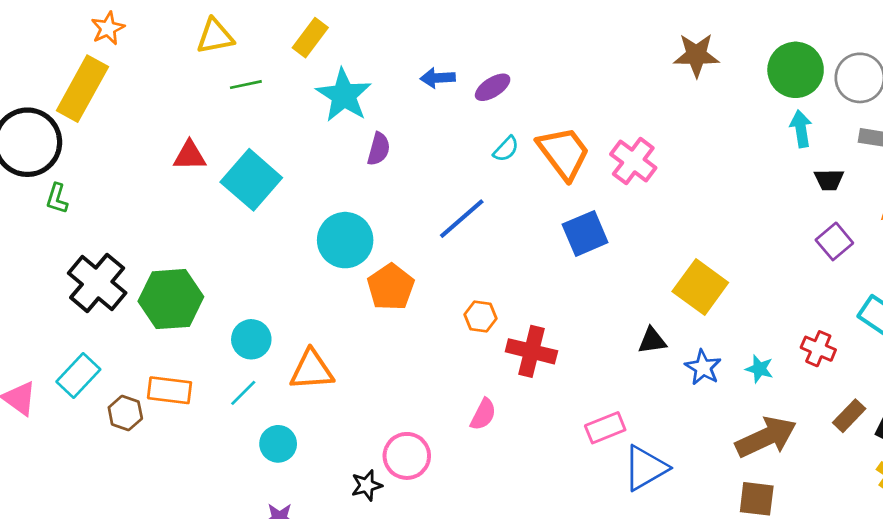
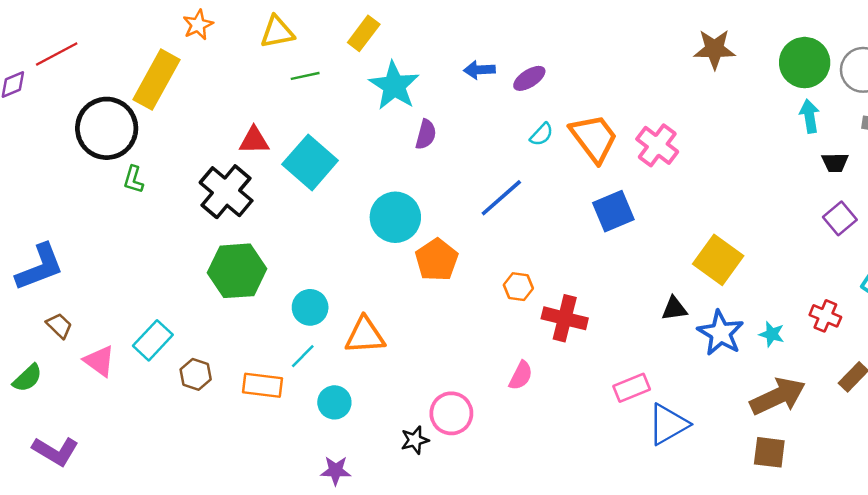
orange star: (108, 28) -> (198, 25), moved
black cross: (97, 283) -> (226, 192), moved
blue star: (703, 367) -> (721, 333), size x1.4
orange rectangle: (170, 390) -> (263, 385), moved

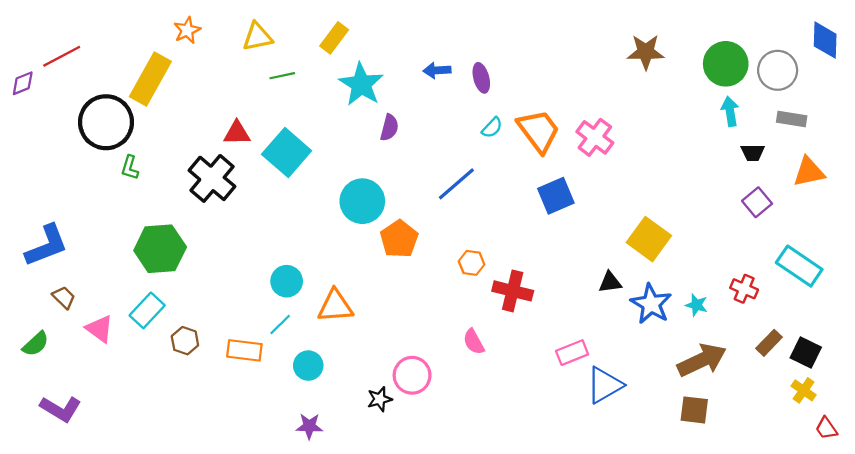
purple ellipse: (529, 78) -> (481, 78), turned -72
green hexagon: (237, 271) -> (160, 249), moved
pink semicircle: (521, 376) -> (474, 342), turned 124

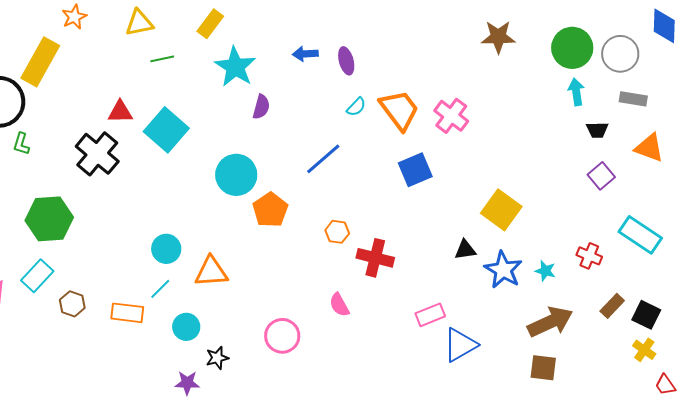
orange triangle: (809, 172) -> (649, 148), turned 32
black star: (380, 399) -> (217, 358), moved

